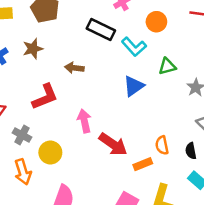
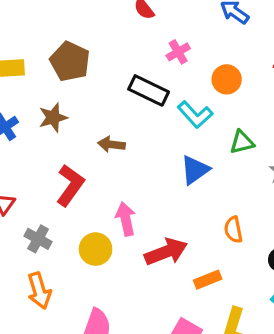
red L-shape: (45, 97) -> (70, 185), turned -32
red arrow: (113, 144) -> (166, 252), turned -56
orange semicircle: (162, 145) -> (233, 230), moved
yellow circle: (50, 153) -> (96, 249), moved

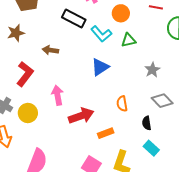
green triangle: (242, 142) -> (129, 40), moved
yellow circle: (96, 249) -> (28, 113), moved

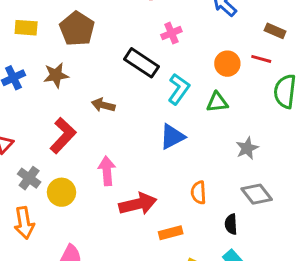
orange circle: (121, 13) -> (227, 64), moved
cyan L-shape: (101, 34) -> (179, 89), turned -110

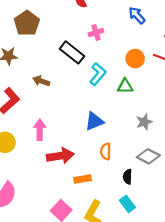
blue triangle: (172, 137) -> (94, 121), moved
gray diamond: (257, 194) -> (148, 156), turned -30

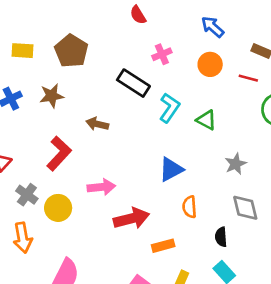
orange circle: (135, 59) -> (210, 64), moved
green triangle: (125, 86) -> (206, 120), turned 35
pink arrow: (40, 130) -> (101, 187), turned 90
gray diamond: (148, 156) -> (245, 208), turned 55

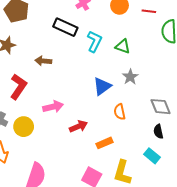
gray star: (236, 164) -> (130, 77), moved
red arrow: (131, 218) -> (78, 126), size x0.7
black semicircle: (221, 237) -> (158, 131), moved

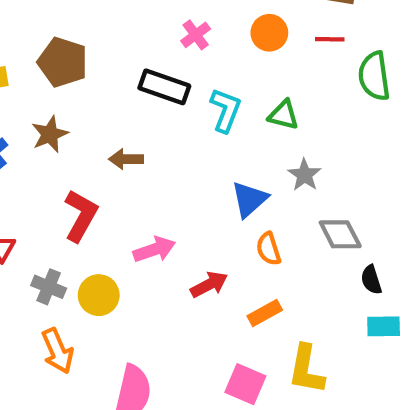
gray diamond: (161, 107) -> (340, 234), moved
orange semicircle: (120, 112) -> (269, 249), moved
cyan rectangle: (152, 156) -> (384, 326), moved, turned -35

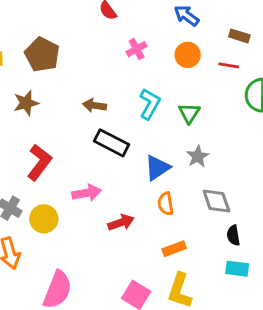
black rectangle: (164, 87) -> (112, 143), moved
green triangle: (284, 115) -> (189, 113), turned 40
brown arrow: (126, 159) -> (94, 105), moved
orange rectangle: (265, 313) -> (174, 249), moved

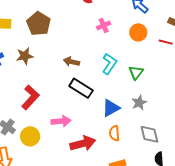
red arrow: (121, 223) -> (83, 143), size x1.4

